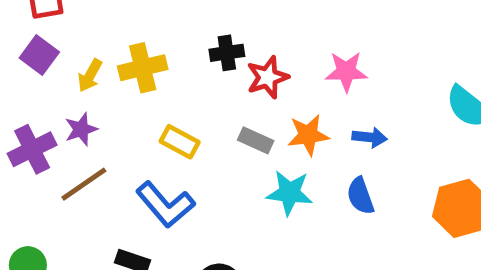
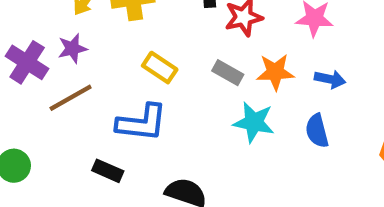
purple cross: (32, 149) -> (27, 62), turned -36
blue L-shape: (165, 205) -> (142, 123), turned -48

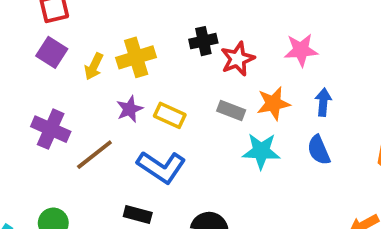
purple star: (72, 49) -> (130, 109), moved
blue arrow: (330, 79) -> (323, 102), turned -88
blue L-shape: (142, 123) -> (161, 167), turned 36

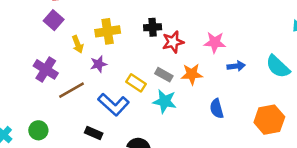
yellow arrow: (94, 66) -> (78, 44), moved, turned -56
blue arrow: (323, 102) -> (236, 66), moved, turned 70
yellow rectangle: (170, 115) -> (136, 83), moved
cyan star: (261, 151) -> (165, 101), moved

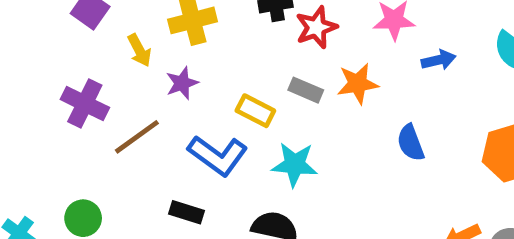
cyan star: (165, 101) -> (295, 164), moved

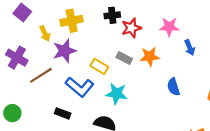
blue arrow: (439, 60) -> (190, 48), turned 77
purple star: (182, 83) -> (65, 51), size x1.5

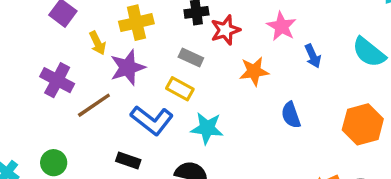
pink star: (169, 27) -> (281, 26), turned 30
gray rectangle: (124, 58) -> (191, 58), moved

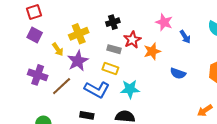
red star: (225, 30) -> (132, 40), moved
blue semicircle: (291, 115) -> (178, 73), turned -42

